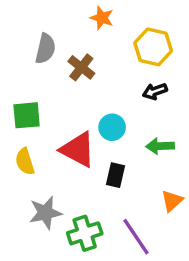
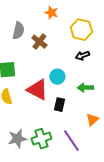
gray star: (45, 213) -> (17, 139), moved

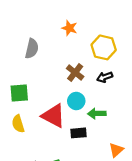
brown cross: (39, 42) -> (75, 73), moved
green arrow: (85, 88) -> (97, 114), moved
black rectangle: (59, 105) -> (79, 133), turned 72

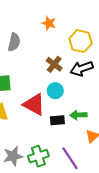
black arrow: (105, 77) -> (82, 69), size x1.5
green arrow: (97, 114) -> (78, 115), moved

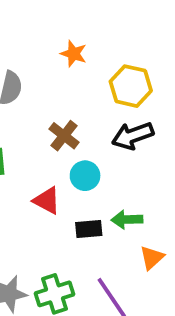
brown cross: (54, 64) -> (64, 136), moved
red triangle: (34, 104) -> (47, 200), size x0.7

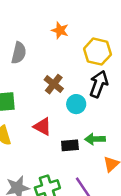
black arrow: (133, 136) -> (99, 84), turned 130
cyan circle: (85, 176) -> (76, 104), moved

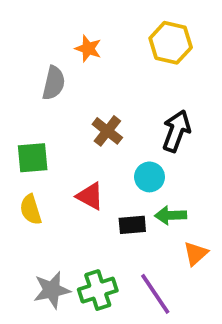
orange star: (60, 30) -> (88, 49), moved
yellow hexagon: (97, 52) -> (171, 43), moved
cyan circle: (76, 104) -> (150, 177), moved

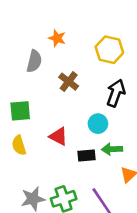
yellow hexagon: (171, 43) -> (109, 50), moved
brown cross: (107, 131) -> (69, 82), moved

